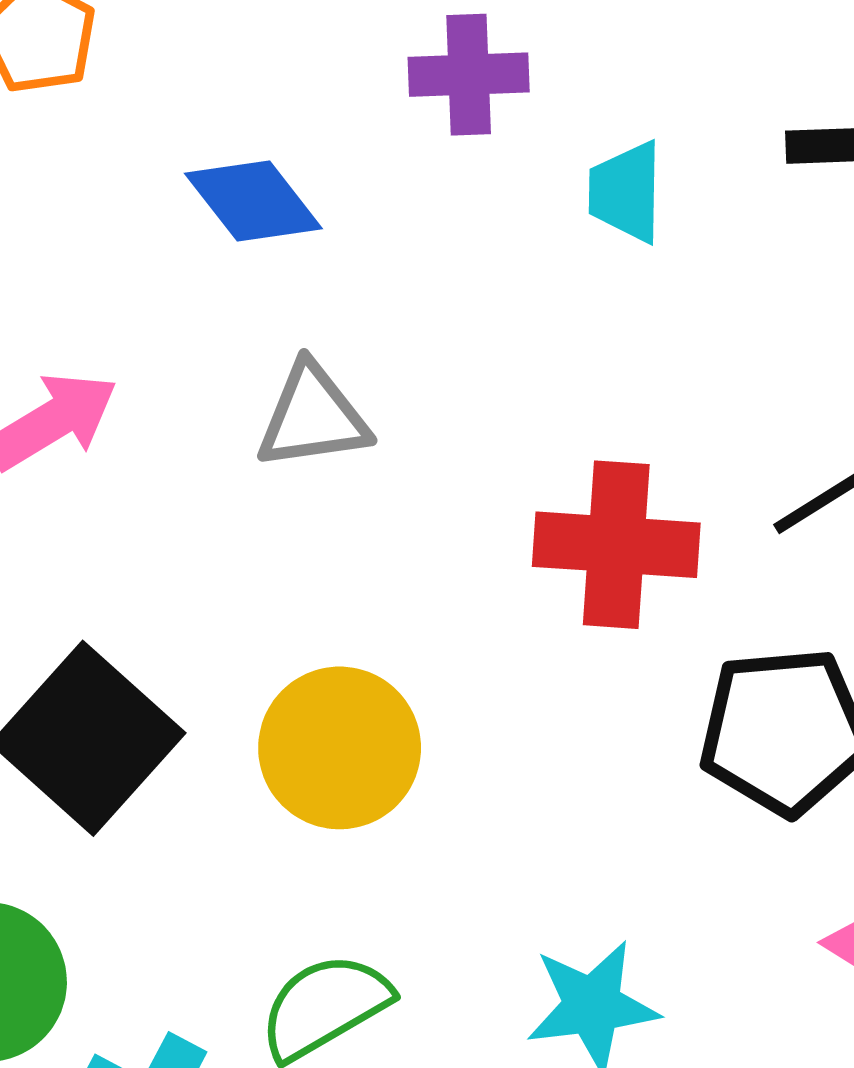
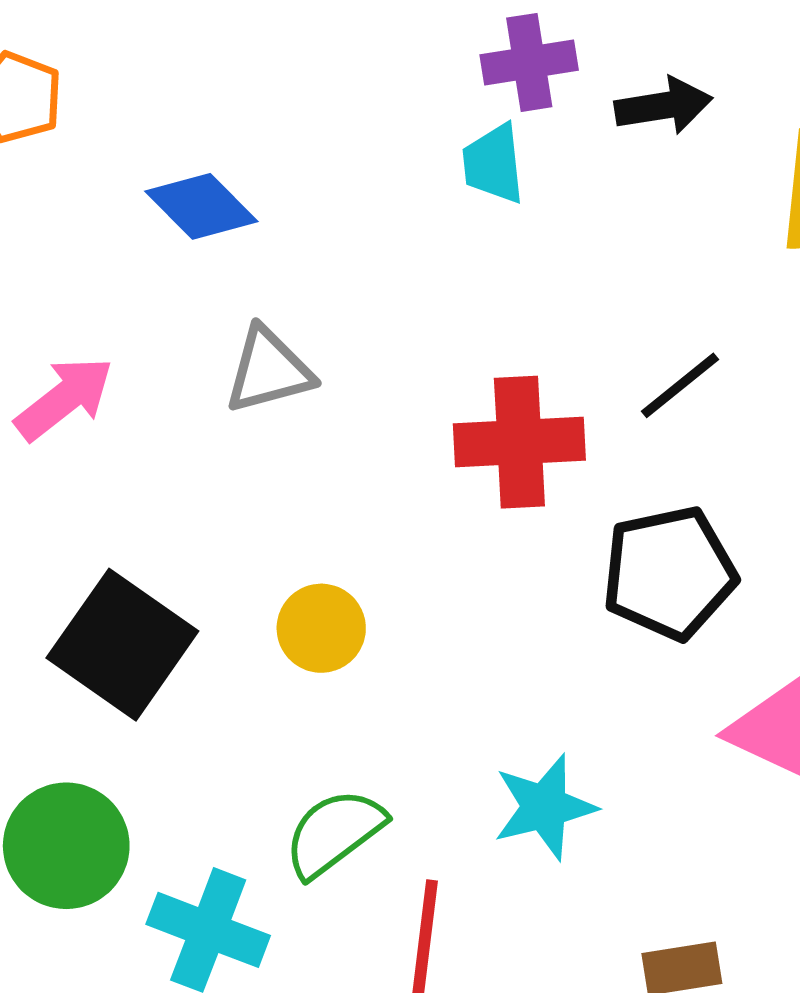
purple cross: (469, 75) -> (529, 62), moved
yellow circle: (340, 748) -> (321, 628), size x0.7

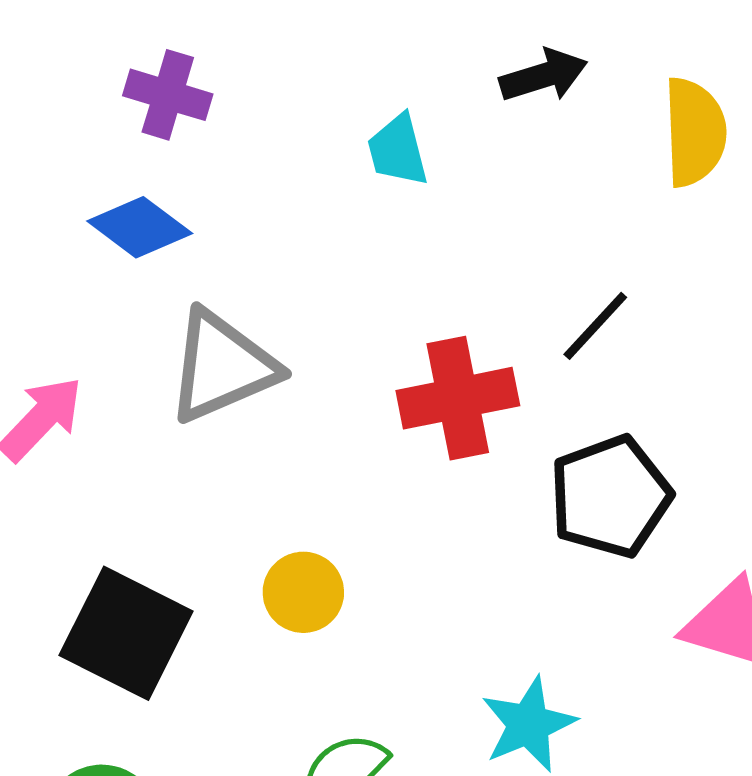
purple cross: (529, 62) -> (168, 95), moved, turned 34
gray triangle: (269, 370) -> (222, 366), size x1.4

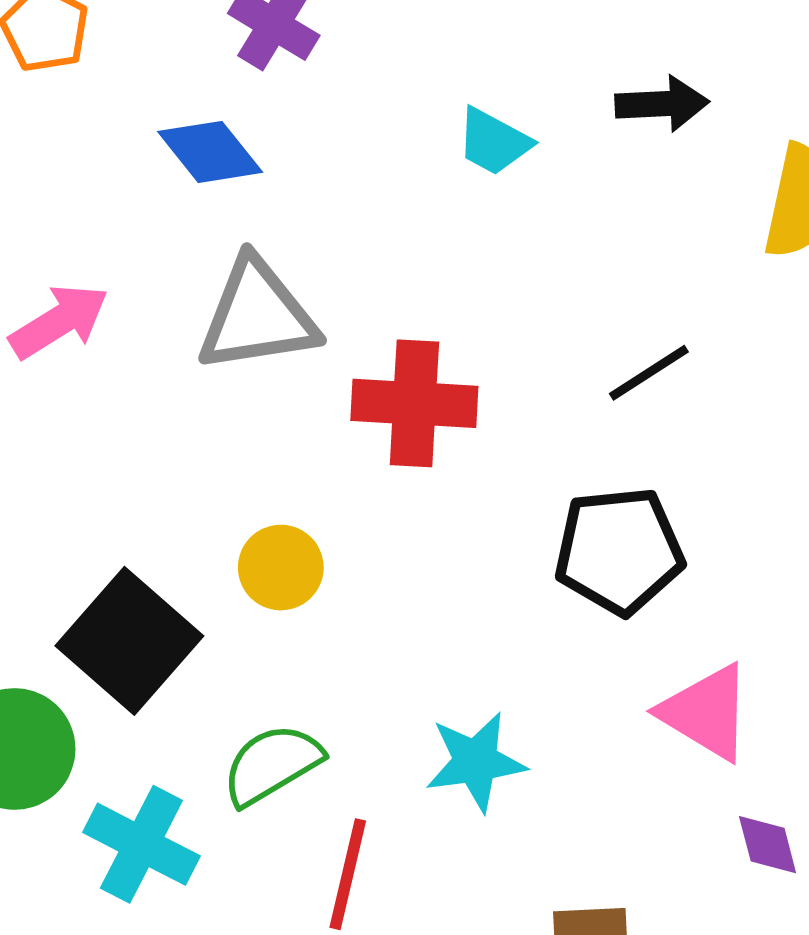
cyan trapezoid: (398, 150) -> (494, 142), turned -62
red cross: (458, 398) -> (414, 403), moved
black square: (126, 633) -> (129, 641), moved

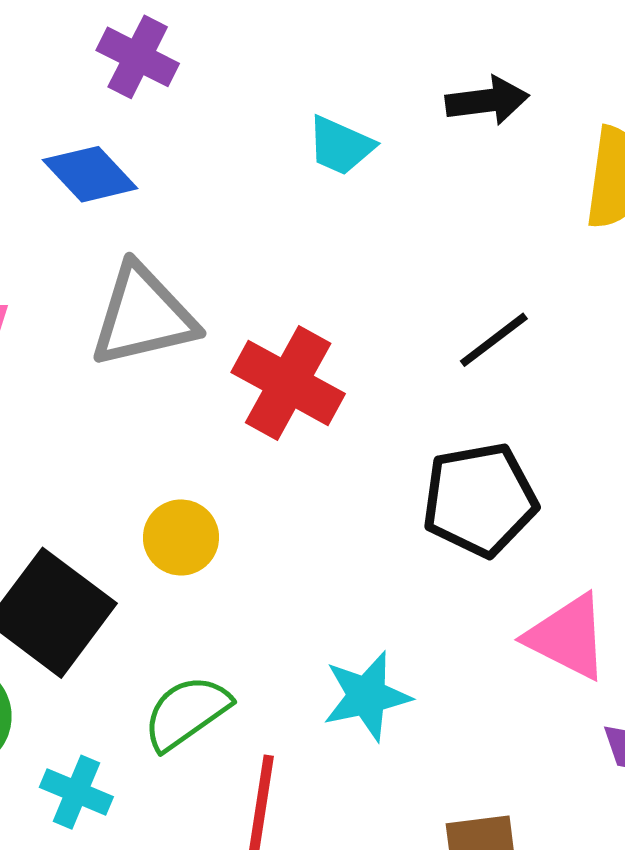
red cross: (414, 403) -> (288, 383), turned 30
cyan cross: (141, 844) -> (76, 792), size x0.7

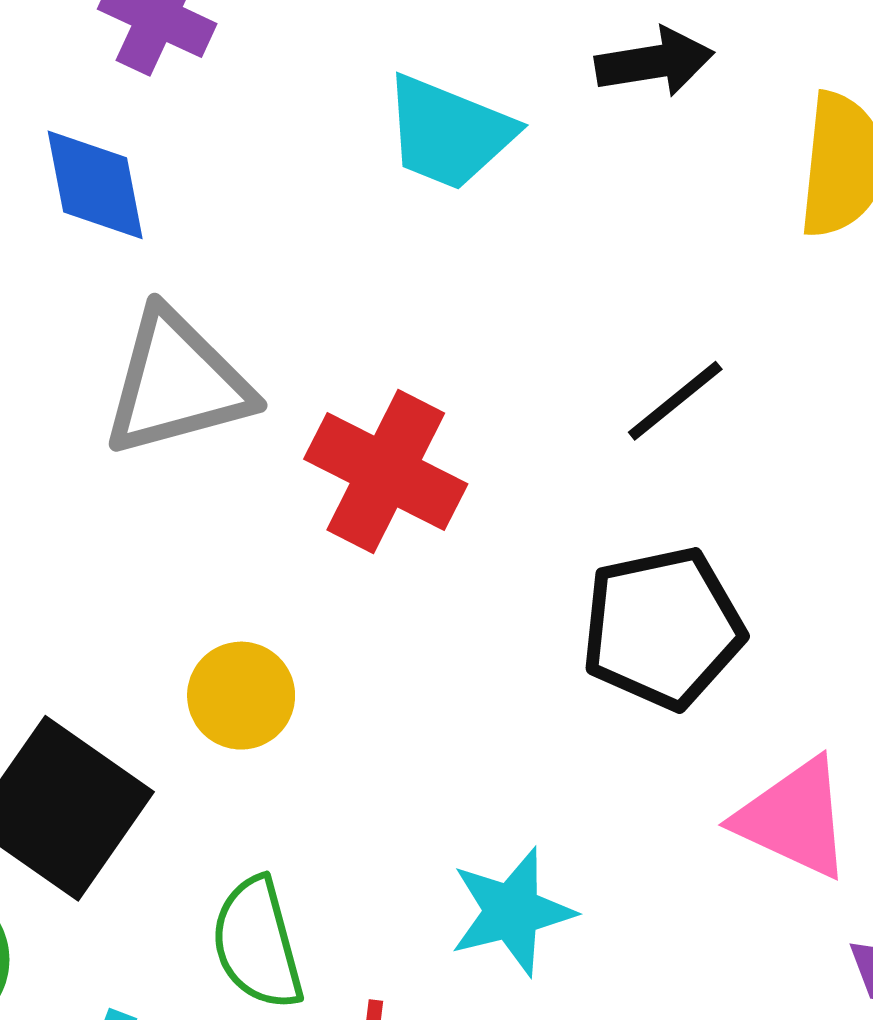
cyan trapezoid: (340, 146) -> (449, 133), size x1.4
blue diamond: (90, 174) -> (95, 185), turned 34
green semicircle: (187, 713) -> (257, 944), turned -68

